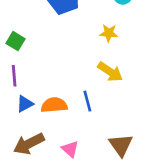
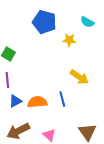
yellow star: (109, 33) -> (69, 40), moved

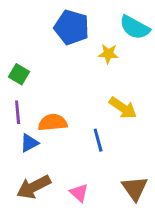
cyan semicircle: (87, 22) -> (135, 27), size x1.5
orange semicircle: (37, 102) -> (53, 123), moved

